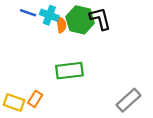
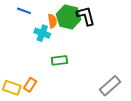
cyan cross: (49, 15) -> (42, 33), moved
green rectangle: (69, 71) -> (59, 60), size x0.7

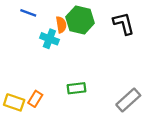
black L-shape: (86, 16) -> (124, 23), moved
green rectangle: (59, 60) -> (76, 88), moved

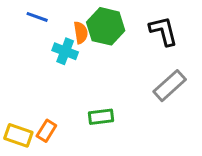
gray rectangle: (128, 100) -> (170, 86), moved

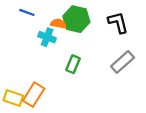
orange semicircle: (81, 33) -> (58, 24), turned -70
green rectangle: (101, 117) -> (73, 64), moved, turned -60
orange rectangle: (46, 131) -> (34, 95), size x1.5

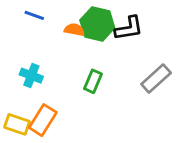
black L-shape: (118, 23) -> (129, 28), moved, turned 95
cyan cross: (47, 37) -> (31, 76), moved

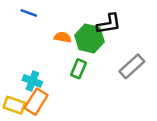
green hexagon: (97, 24) -> (89, 38), moved
orange semicircle: (74, 30) -> (63, 37), moved
cyan cross: (31, 76) -> (32, 81), moved

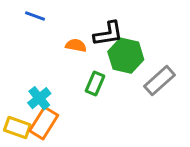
black L-shape: (109, 24) -> (108, 34), moved
green hexagon: (89, 38) -> (126, 56), moved
cyan cross: (32, 81) -> (39, 98), turned 30

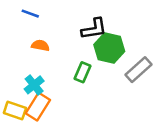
orange semicircle: (76, 45) -> (40, 45), moved

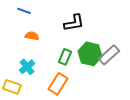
green hexagon: (109, 48) -> (90, 54), moved
orange rectangle: (38, 107) -> (58, 84), moved

